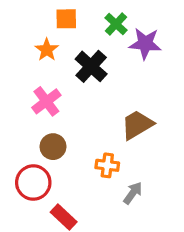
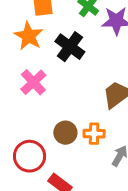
orange star: (47, 50) -> (29, 36), size x1.4
brown circle: (53, 147) -> (65, 133), moved

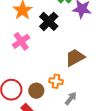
brown circle: (65, 133) -> (36, 91), moved

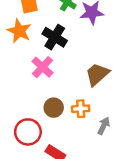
pink cross: (21, 41) -> (42, 67), moved
brown circle: (36, 91) -> (54, 108), moved

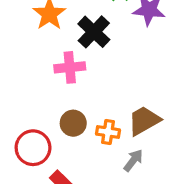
pink cross: (42, 67) -> (70, 67), turned 30
brown trapezoid: (97, 74) -> (144, 121), moved

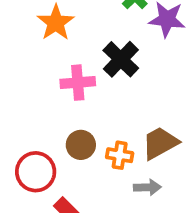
black cross: (94, 32) -> (121, 59), moved
gray arrow: (133, 160) -> (147, 187), turned 50

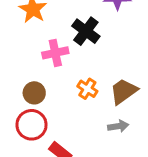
brown circle: (81, 145) -> (34, 93), moved
orange cross: (120, 155) -> (87, 89), moved, turned 30

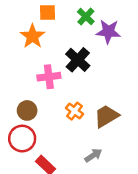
gray arrow: (118, 126) -> (93, 155), moved, turned -30

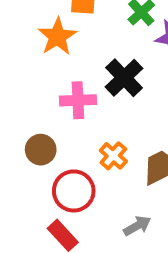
red circle: (22, 139) -> (74, 191), moved

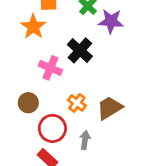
pink cross: (78, 100) -> (50, 68), turned 30
gray arrow: (137, 226) -> (85, 140), moved, turned -48

